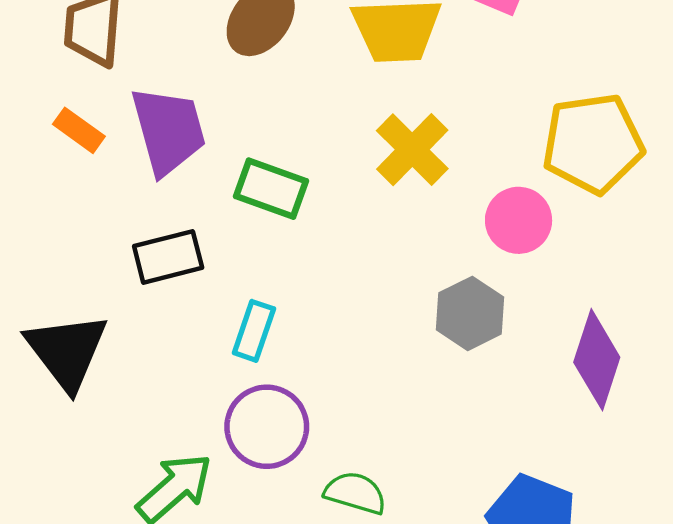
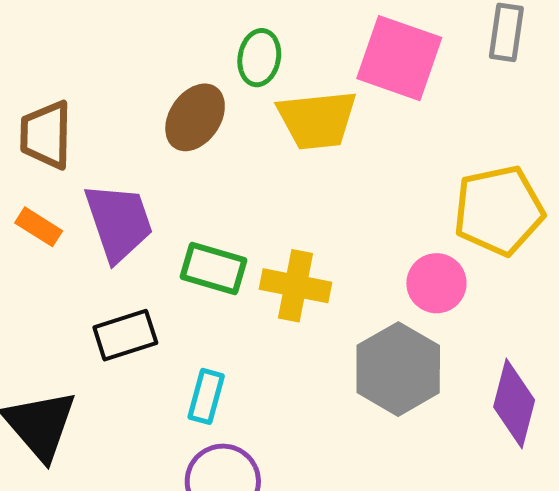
yellow cross: (412, 150) -> (295, 286), moved, turned -30
gray hexagon: (470, 313) -> (398, 369), size x1.4

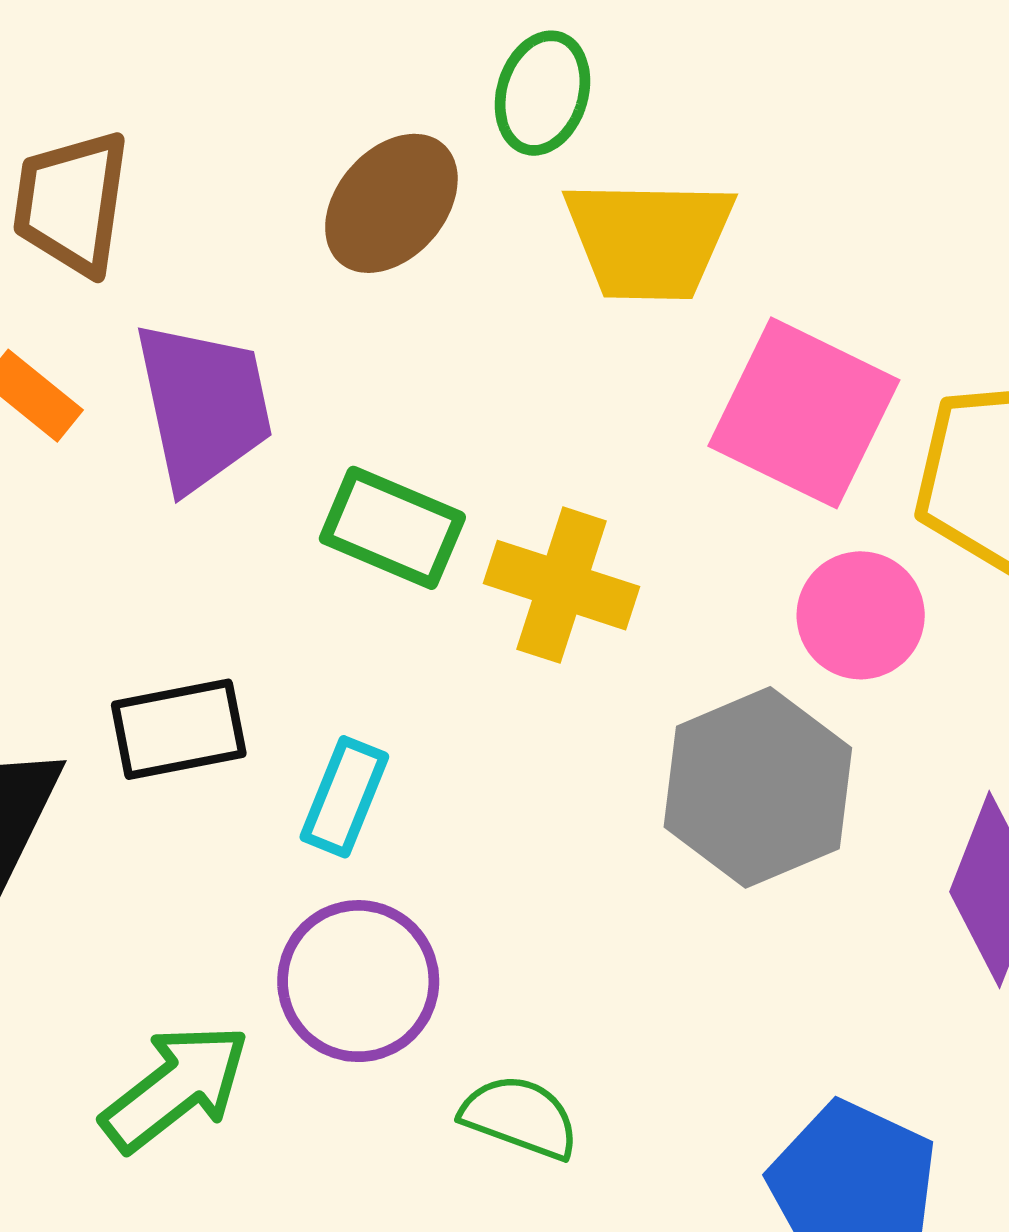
pink square: (399, 58) -> (804, 413), moved
black rectangle: (125, 335) -> (179, 729), moved

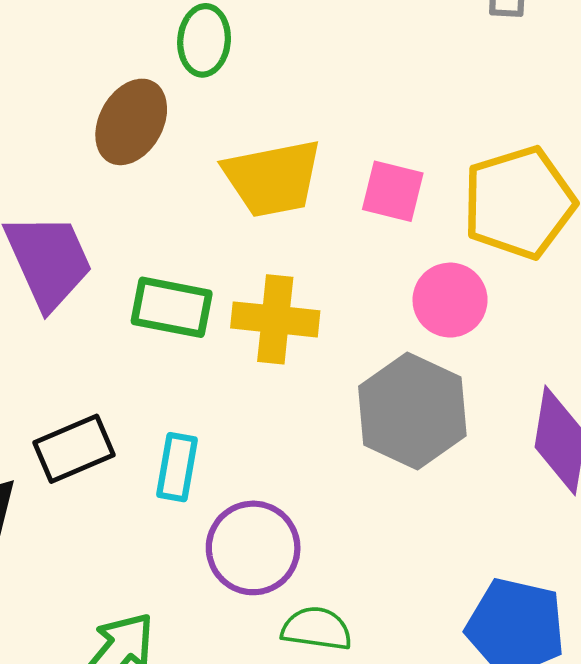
yellow trapezoid: (649, 239) -> (273, 178), moved
pink square: (804, 413) -> (393, 191), size x0.6
purple circle: (358, 981) -> (253, 548), moved

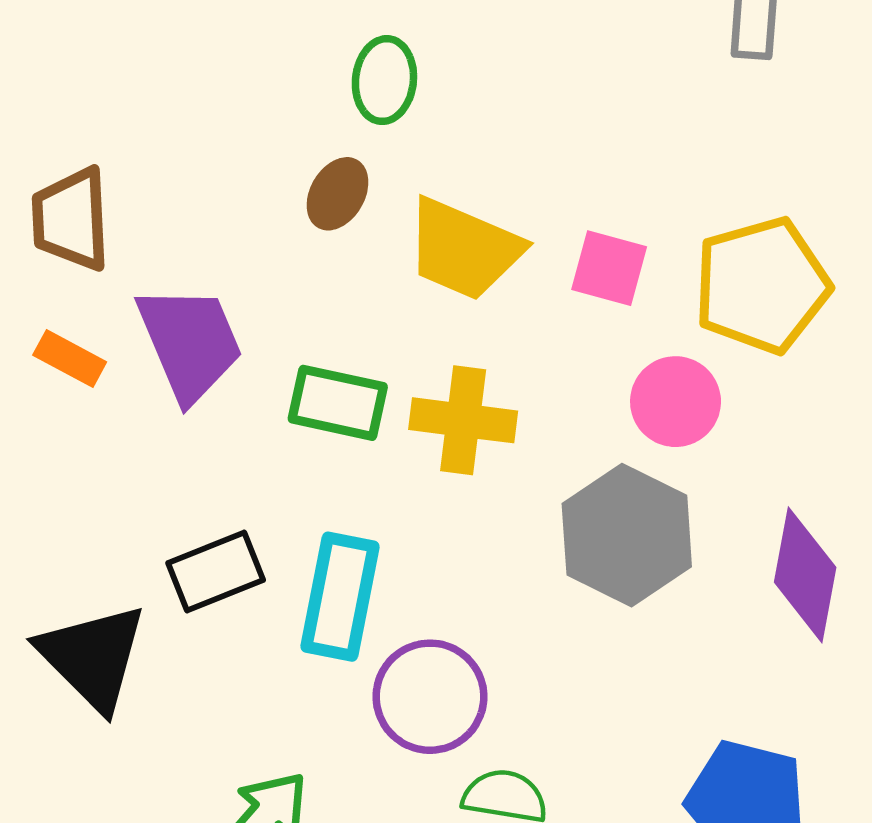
brown ellipse: (131, 122) -> (337, 194), moved, size x0.7
yellow trapezoid: (273, 178) -> (464, 249), turned 33
cyan rectangle: (177, 467) -> (340, 597), size x1.5

